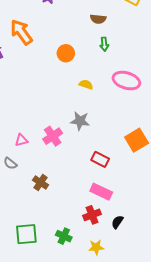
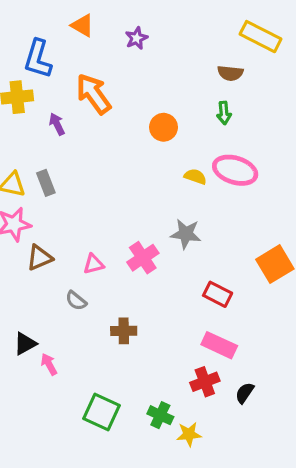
brown semicircle: (98, 19) -> (230, 73), moved
pink ellipse: (126, 81) -> (235, 170), moved
brown cross: (41, 183) -> (124, 331), turned -35
green square: (26, 234) -> (101, 412), turned 30
yellow star: (96, 247) -> (189, 434), moved

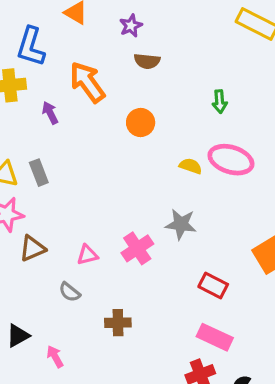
brown semicircle: (230, 73) -> (147, 61), moved
orange circle: (164, 127) -> (141, 122), moved
pink arrow: (49, 364) -> (55, 357), moved

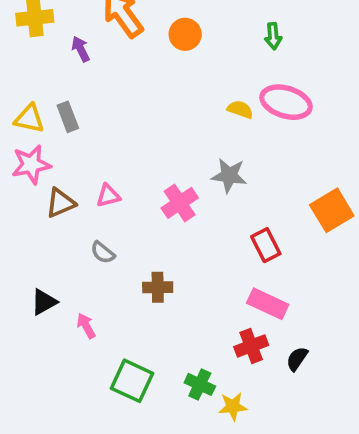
orange circle: (141, 122) -> (185, 34), moved
pink triangle: (87, 255) -> (108, 196), moved
red rectangle: (213, 286) -> (266, 245), turned 36

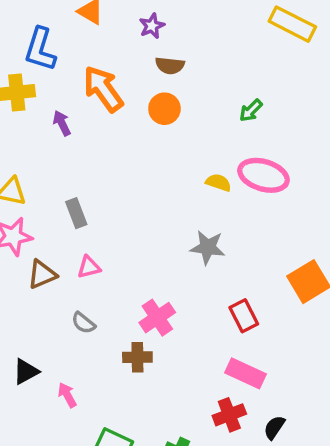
green arrow: (273, 36) -> (251, 111), turned 50
gray rectangle: (68, 117) -> (76, 213), moved
pink cross: (180, 203) -> (157, 318), moved

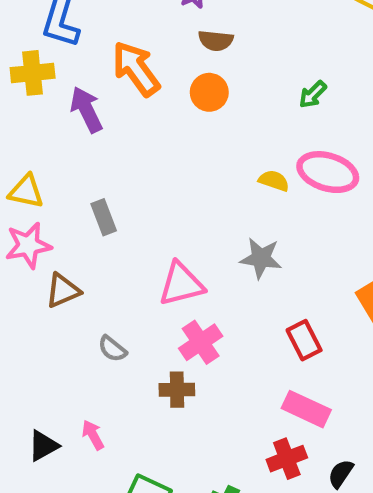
purple arrow: (62, 123) -> (86, 110), size x1.5
pink triangle: (89, 267) -> (181, 284), moved, size x1.6
black triangle: (26, 372) -> (43, 446), moved

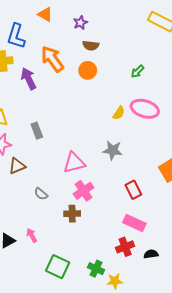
yellow semicircle: (274, 181) -> (119, 113), turned 104
black semicircle: (341, 474) -> (151, 254), turned 48

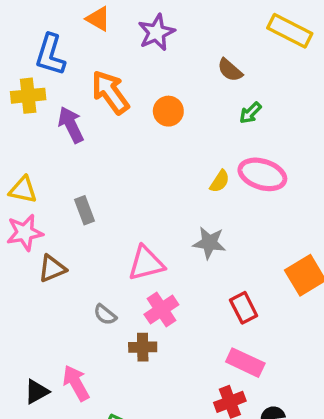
purple star: (80, 23) -> (156, 32), size x1.5
brown semicircle: (91, 45) -> (230, 70), moved, turned 35
gray semicircle: (41, 194) -> (105, 315), moved
pink arrow: (32, 235) -> (76, 383), size x1.5

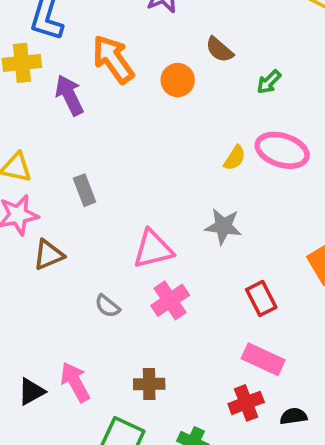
brown semicircle: (230, 70) -> (219, 50), moved
brown cross: (143, 347) -> (149, 384), moved

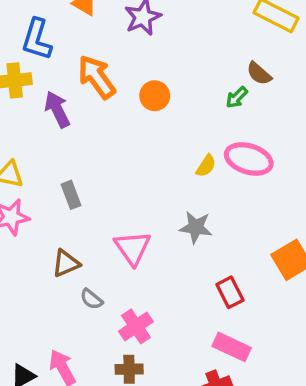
brown semicircle: (219, 50) -> (259, 74), moved
pink triangle: (153, 249) -> (132, 248), turned -51
brown triangle: (48, 255) -> (66, 263), moved
pink cross: (170, 300) -> (136, 326), moved

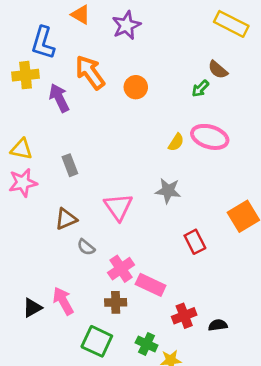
pink rectangle: (232, 347) -> (151, 285), moved

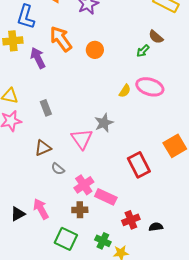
gray star: (168, 191) -> (104, 123), moved, turned -30
red rectangle: (195, 242) -> (139, 165), size x1.4

